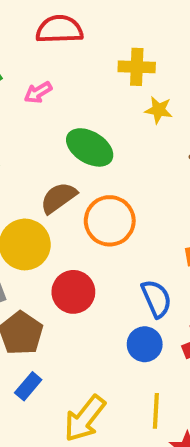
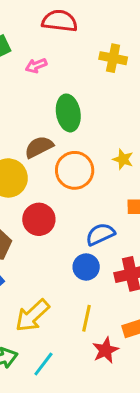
yellow star: (159, 110) -> (123, 159), moved
green ellipse: (90, 147) -> (68, 113), turned 40
blue semicircle: (156, 299) -> (100, 234), turned -100

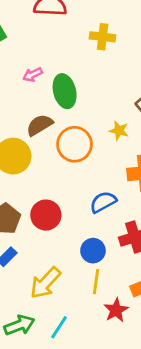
pink arrow: (36, 66) -> (33, 75), moved
red circle: (39, 219) -> (46, 215), moved
blue circle: (86, 267) -> (93, 251), moved

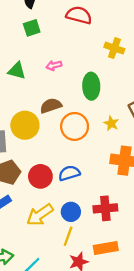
green ellipse: (65, 91) -> (91, 86), moved
blue semicircle: (103, 202) -> (69, 173), moved
yellow arrow: (45, 283) -> (40, 215), moved

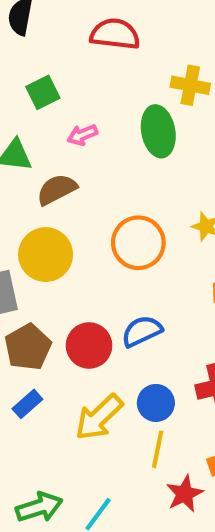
green square: (32, 28) -> (43, 92), moved
green ellipse: (91, 86) -> (158, 131), moved
brown semicircle: (51, 106) -> (57, 189), moved

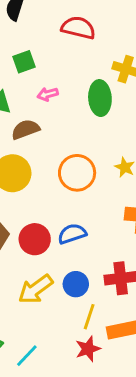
yellow line: (158, 449) -> (89, 317), moved

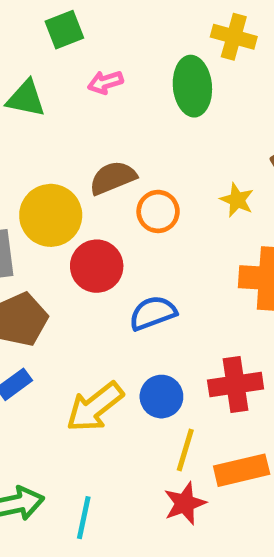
brown semicircle: (25, 129) -> (113, 178), moved
orange circle: (77, 173) -> (158, 211), size x0.7
red circle: (35, 239) -> (97, 266), moved
cyan line: (27, 356) -> (84, 518), turned -30

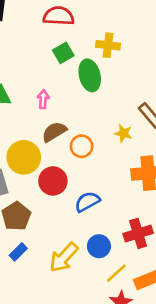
green square: (64, 30) -> (63, 53), moved
pink arrow: (105, 82) -> (43, 99), moved, turned 120
yellow line: (185, 450) -> (116, 273), turned 40

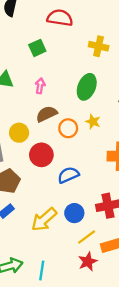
green square: (63, 53) -> (37, 48), moved
green ellipse: (90, 75) -> (87, 87), moved, turned 30
yellow star: (123, 133) -> (93, 122), moved
yellow circle: (24, 157) -> (19, 133), size x0.7

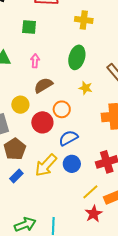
green square: (37, 48) -> (29, 27), turned 35
orange circle: (68, 128) -> (62, 109), moved
blue circle: (74, 213) -> (72, 164), moved
yellow arrow: (44, 219) -> (46, 165), moved

